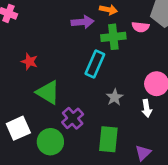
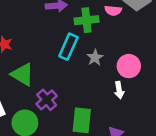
gray star: (115, 97) -> (95, 58), moved

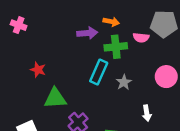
pink circle: (129, 66) -> (166, 77), moved
green triangle: (22, 74) -> (55, 98), turned -35

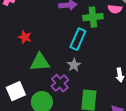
gray star: (124, 82) -> (74, 65), moved

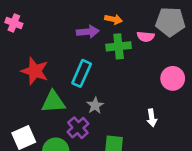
red star: (25, 37) -> (35, 71), size x1.6
cyan rectangle: (78, 39) -> (82, 73), moved

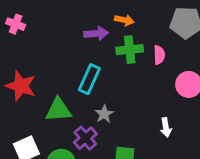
pink semicircle: (146, 37) -> (159, 55), moved, turned -98
red star: (35, 71) -> (21, 86), moved

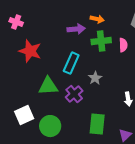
red star: (21, 86) -> (30, 51), moved
gray star: (104, 114) -> (95, 78), moved
purple cross: (85, 138) -> (74, 94), moved

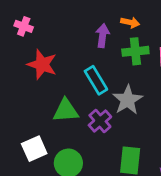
purple arrow: (76, 29) -> (103, 36), turned -78
cyan rectangle: (71, 63) -> (96, 80), turned -55
gray star: (95, 78) -> (128, 100), size x1.6

